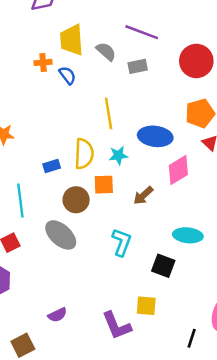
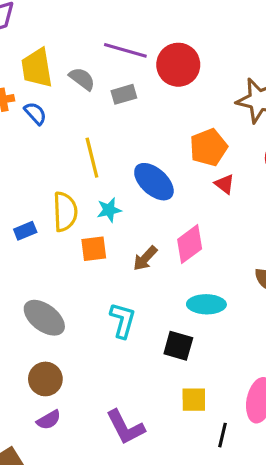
red circle: (196, 61) -> (178, 65), moved
blue ellipse: (155, 136) -> (154, 182), turned 40
pink diamond: (178, 170) -> (190, 244), moved
brown circle: (76, 200) -> (45, 379), moved
yellow square: (146, 306) -> (194, 400), moved

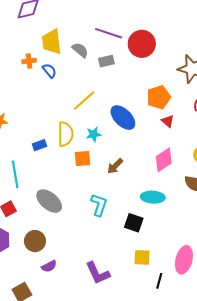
yellow line: (92, 158) -> (84, 100), turned 60
pink diamond: (190, 244) -> (164, 160), moved
brown circle: (45, 379) -> (35, 241), moved

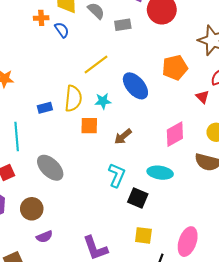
red triangle: (168, 121) -> (202, 97), moved
cyan L-shape: (99, 205) -> (117, 175), moved

